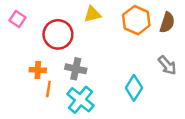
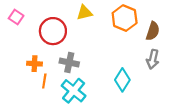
brown semicircle: (167, 23) -> (153, 31), moved
gray arrow: (167, 65) -> (153, 59), turned 54

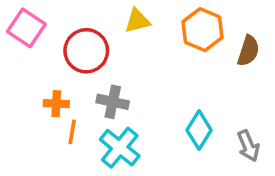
pink square: (16, 17) -> (26, 28), size x1.5
gray arrow: (153, 59) -> (248, 146), moved, turned -36

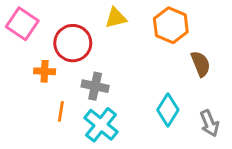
brown semicircle: (248, 51) -> (201, 64), moved, turned -40
orange cross: (56, 104) -> (45, 71), moved

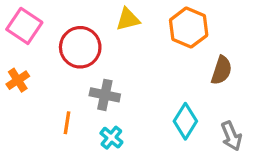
brown semicircle: (201, 64) -> (222, 70), turned 40
orange cross: (45, 71) -> (18, 80), moved, turned -36
cyan cross: (101, 125) -> (111, 138), size x0.6

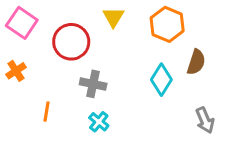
yellow triangle: (128, 19) -> (113, 17), turned -45
cyan diamond: (185, 121) -> (161, 80), moved
orange line: (67, 123) -> (47, 112), moved

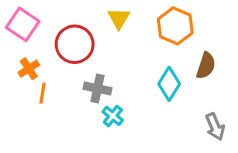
orange cross: (16, 71) -> (29, 69), moved
orange line: (47, 112) -> (43, 93), moved
cyan cross: (99, 122) -> (113, 116), moved

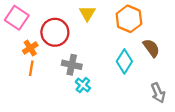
brown semicircle: (206, 66) -> (151, 48), turned -54
orange cross: (29, 69) -> (30, 48), moved

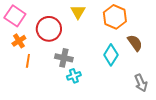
orange cross: (30, 48) -> (19, 41), moved
cyan cross: (83, 85) -> (74, 76), turned 32

